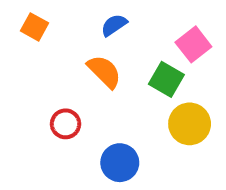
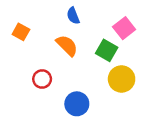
blue semicircle: (114, 25) -> (73, 16), turned -77
orange square: (35, 27) -> (21, 32), moved

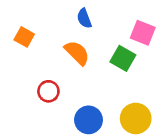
pink square: (124, 28) -> (143, 33), turned -30
yellow circle: (122, 79) -> (136, 118), moved

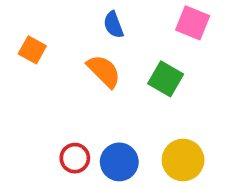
pink square: (143, 33) -> (193, 23), moved
red circle: (48, 91) -> (75, 158), moved

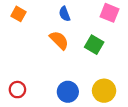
orange square: (32, 50) -> (19, 14), moved
red circle: (75, 158) -> (17, 90), moved

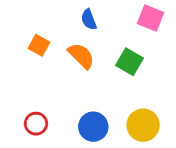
orange square: (19, 14) -> (39, 45), moved
red circle: (17, 90) -> (36, 124), moved

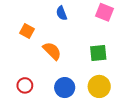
orange semicircle: (81, 56) -> (52, 51), moved
green square: (129, 62) -> (98, 53), moved, turned -36

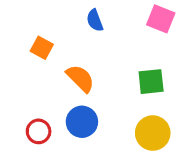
blue circle: (65, 88) -> (82, 122), moved

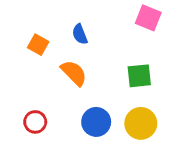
blue semicircle: (95, 20) -> (80, 34), moved
blue circle: (82, 122) -> (96, 122), moved

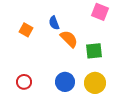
orange semicircle: (74, 73) -> (69, 39), moved

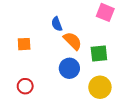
orange square: (26, 30) -> (24, 44), moved, turned -32
blue circle: (65, 82) -> (69, 68), moved

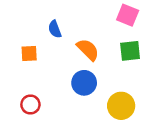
blue semicircle: (57, 24) -> (55, 29), moved
green square: (99, 54) -> (130, 51), moved

